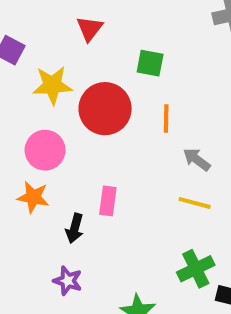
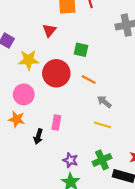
orange line: (166, 118) -> (89, 79), turned -64
purple star: (68, 281) -> (70, 160), moved

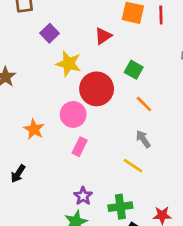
orange line: (89, 79) -> (144, 104), moved
pink circle: (24, 94) -> (73, 114), moved
black arrow: (38, 136) -> (18, 174), moved

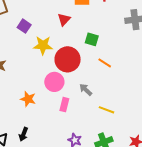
gray arrow: (143, 139) -> (86, 90), moved

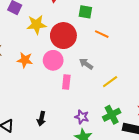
orange star: (28, 99) -> (25, 60), moved
yellow line: (107, 110) -> (110, 82), turned -49
black arrow: (23, 134) -> (41, 119), moved

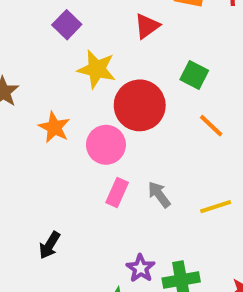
gray arrow: (86, 64) -> (159, 195), moved
yellow line: (110, 82) -> (216, 207), moved
purple star: (82, 117) -> (141, 268), moved

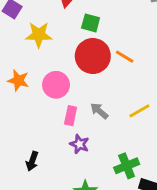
green square: (194, 75) -> (91, 23), moved
red circle: (140, 105) -> (93, 56), moved
purple star: (141, 268) -> (79, 144), moved

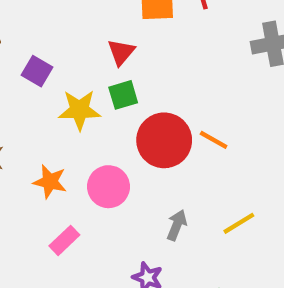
green square: (91, 23) -> (123, 95), moved, turned -30
gray arrow: (99, 111) -> (177, 225), turned 72
pink rectangle: (71, 116) -> (64, 240), moved, turned 36

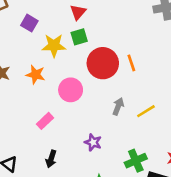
orange line: (214, 140) -> (131, 63), turned 42
orange star: (50, 182) -> (36, 75), moved
gray arrow: (177, 225) -> (118, 106), moved

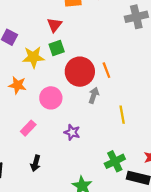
gray arrow: (118, 106) -> (94, 95), moved
yellow line: (146, 111) -> (122, 115), turned -66
purple star: (93, 142) -> (72, 132), moved

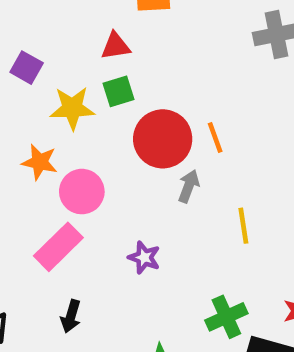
red triangle: (54, 25) -> (116, 46), turned 42
pink circle: (51, 98) -> (82, 192), moved
pink rectangle: (28, 128) -> (58, 247), size x1.5

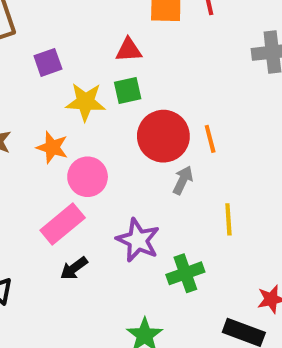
purple square: (27, 68) -> (48, 62), turned 36
purple star: (144, 258) -> (138, 240), size x1.5
black arrow: (71, 316) -> (74, 268), moved, turned 32
green cross: (226, 317) -> (185, 273), moved

